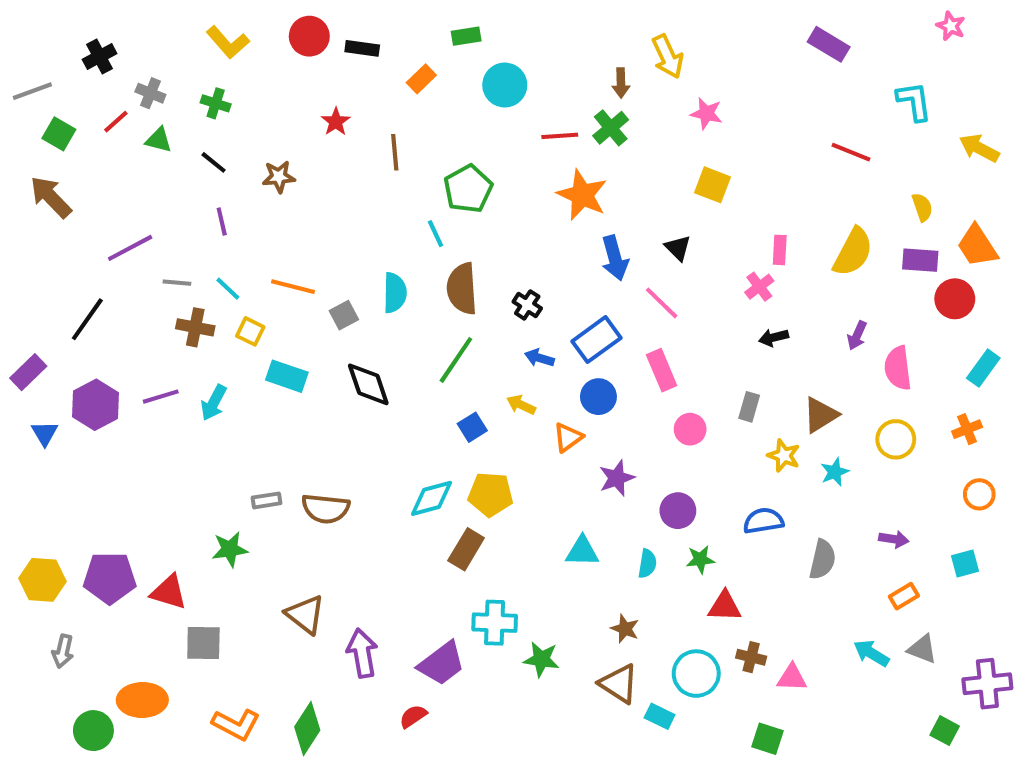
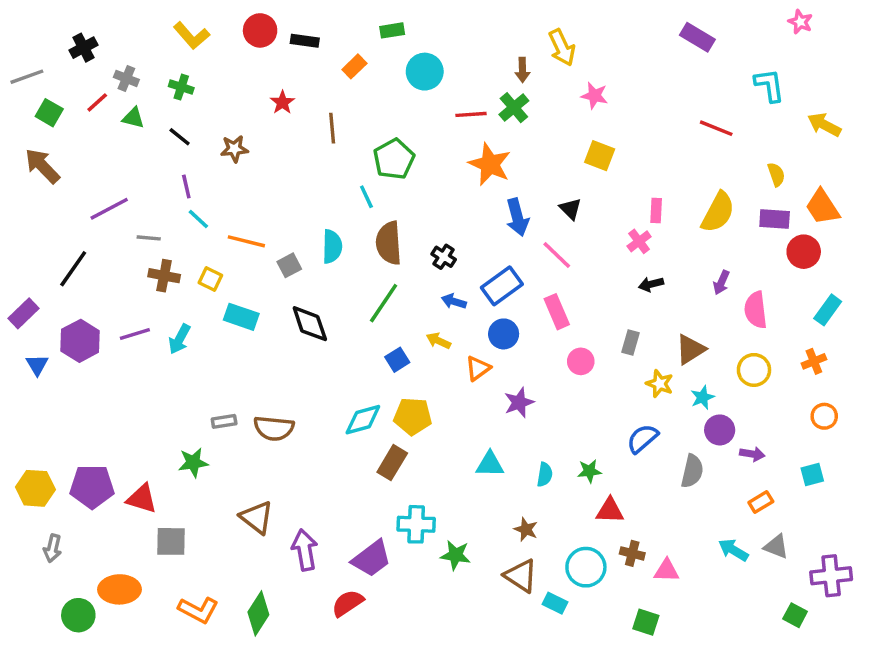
cyan line: (228, 289) -> (198, 219), moved
purple circle: (678, 511) -> (720, 430), moved
blue semicircle: (763, 521) -> (642, 439), turned -32
red semicircle: (413, 716) -> (348, 603), size x1.4

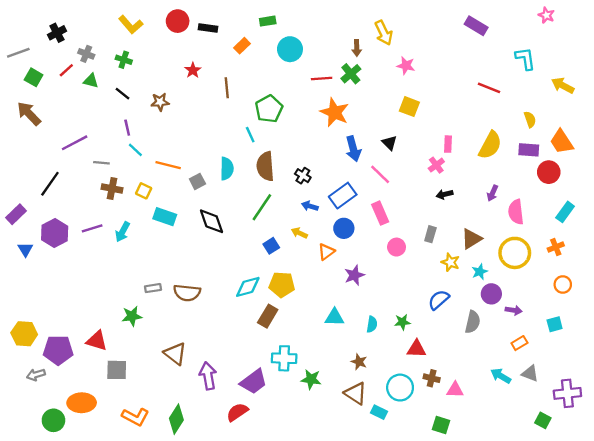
yellow circle: (754, 370) -> (515, 253), size x1.4
purple pentagon: (92, 487) -> (58, 350), moved
gray arrow: (53, 548) -> (36, 375), turned 60

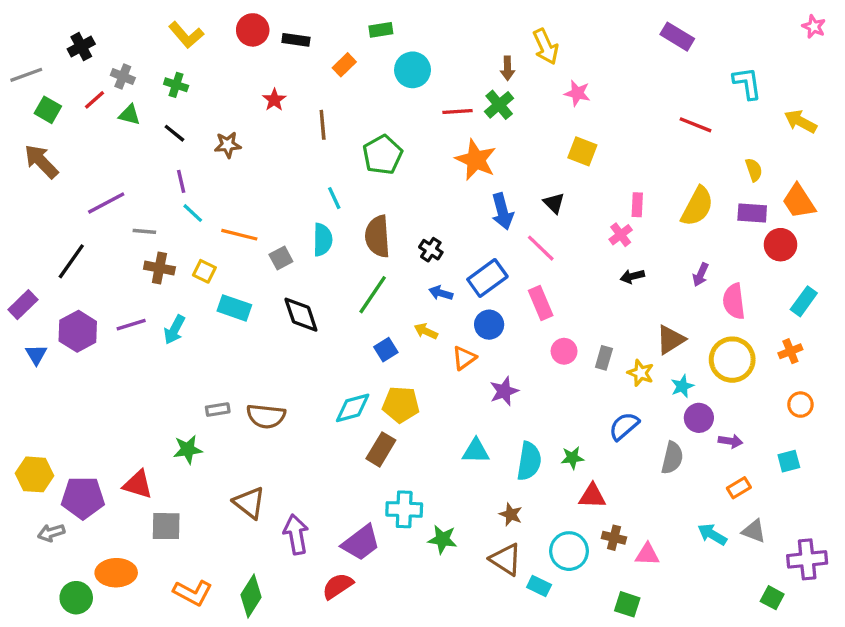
pink star: (546, 15) -> (814, 27), moved
cyan line: (250, 135) -> (334, 198), moved
gray rectangle: (430, 234) -> (604, 358), moved
cyan semicircle: (372, 324) -> (529, 461), size x1.6

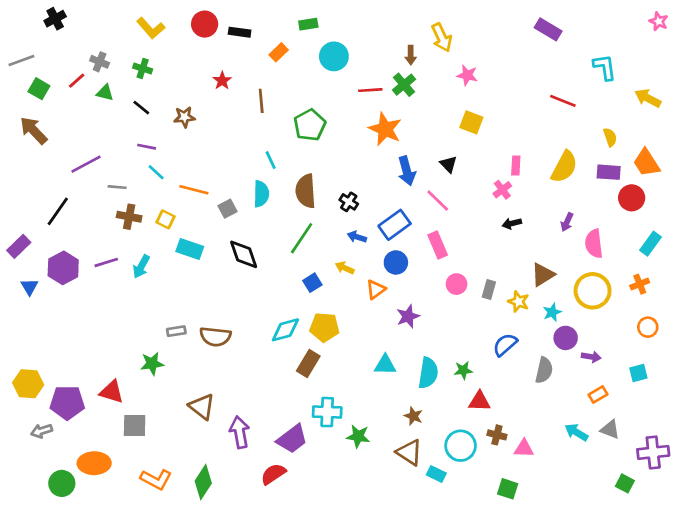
black cross: (81, 47) -> (55, 19), moved
purple line: (181, 181) -> (147, 147), turned -66

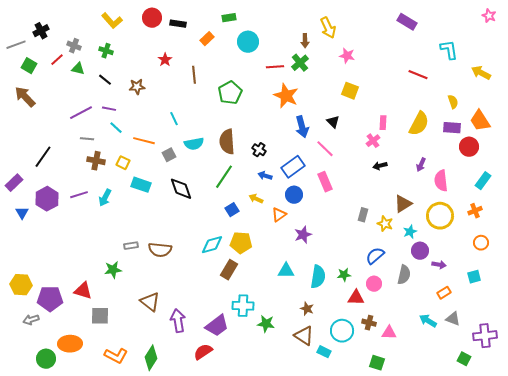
black cross: (55, 19) -> (41, 31), moved
cyan line: (271, 160) -> (174, 119), moved
purple line: (86, 164) -> (81, 113), moved
cyan semicircle: (261, 194) -> (194, 144), turned 78
pink circle: (457, 284) -> (374, 284), moved

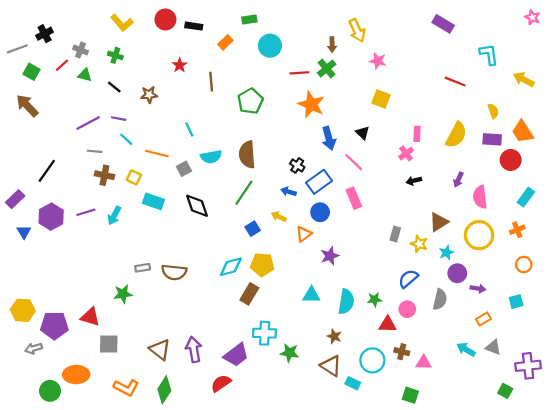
black cross: (259, 150) -> (297, 165), moved
brown triangle: (150, 302) -> (160, 349), moved

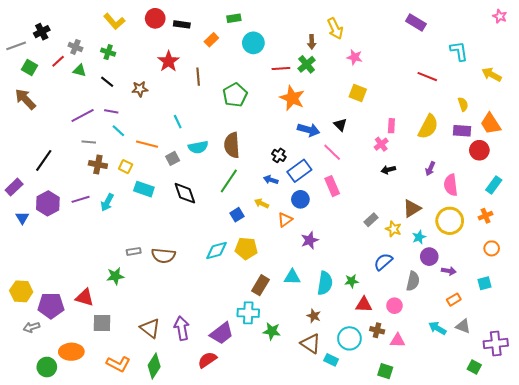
red star: (180, 65) -> (168, 61), size x1.5
blue arrow: (329, 138) -> (309, 130), turned -60
gray rectangle: (395, 234) -> (371, 220), turned 32
brown rectangle: (249, 294) -> (261, 285), moved
pink circle: (407, 309) -> (394, 306), moved

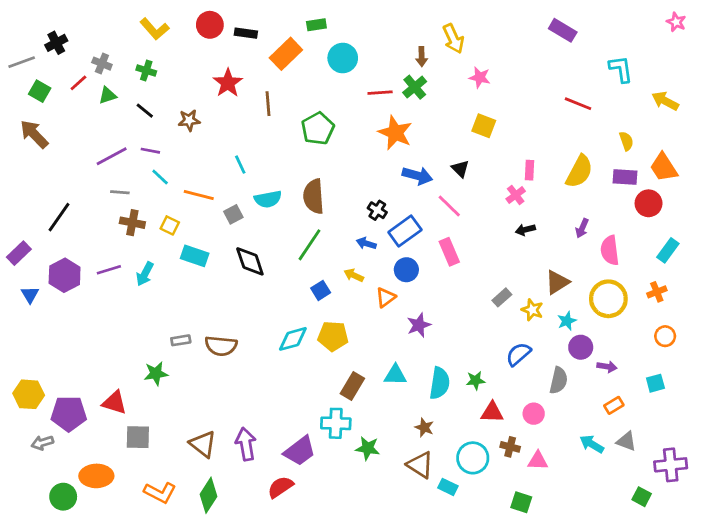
orange rectangle: (211, 40) -> (286, 54), size x1.6
green triangle: (80, 70) -> (107, 95), turned -32

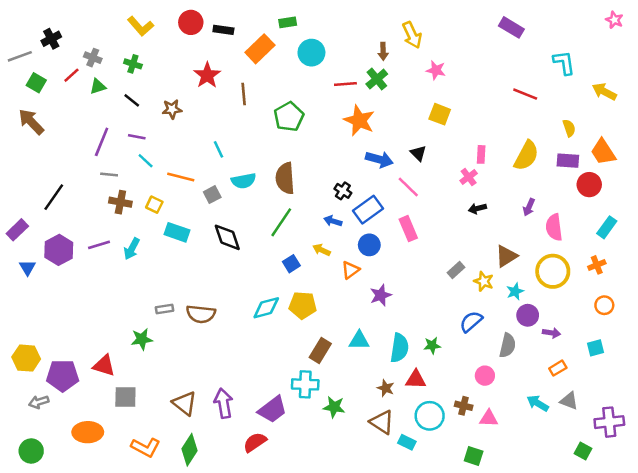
purple line: (112, 156) -> (102, 142), turned -40
red triangle: (492, 412) -> (416, 379), moved
green circle: (63, 497) -> (31, 451), moved

